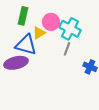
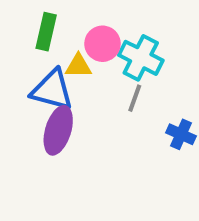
yellow triangle: (39, 33) -> (78, 66), turned 32
purple ellipse: (16, 63) -> (58, 130), moved, turned -60

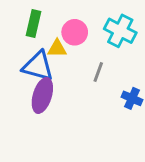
cyan cross: (141, 58) -> (120, 31), moved

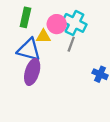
cyan cross: (120, 31) -> (74, 23), moved
gray line: (98, 72) -> (71, 44), moved

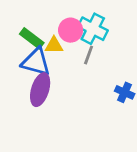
green rectangle: (25, 17) -> (32, 38), moved, turned -66

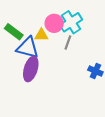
cyan cross: (93, 29) -> (71, 22), turned 30
green rectangle: (32, 38) -> (14, 32), moved

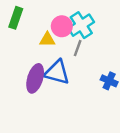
green rectangle: (14, 32) -> (16, 18), moved, turned 72
blue triangle: (28, 48) -> (57, 72), moved

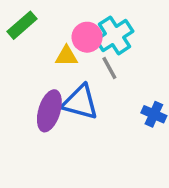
green rectangle: (16, 18) -> (22, 25), turned 30
gray line: (78, 48) -> (109, 68), turned -49

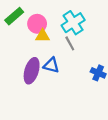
pink circle: (87, 37) -> (37, 24), moved
blue triangle: (80, 102) -> (51, 65), size x0.7

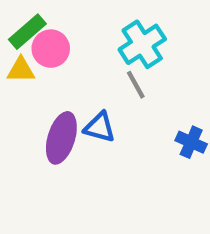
pink circle: (37, 24) -> (51, 49), moved
yellow triangle: (43, 36) -> (21, 70), moved

